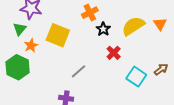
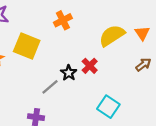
black star: (103, 29) -> (69, 73), moved
brown arrow: (161, 69) -> (143, 65), moved
cyan square: (136, 77) -> (108, 107), moved

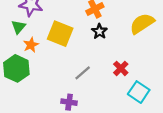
red cross: (90, 66) -> (121, 68), moved
black star: (69, 73) -> (99, 31), moved

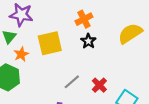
yellow square: (60, 34) -> (50, 43), turned -35
red cross: (121, 68) -> (99, 85), moved

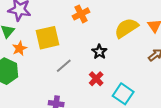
black star: (88, 41) -> (99, 52), moved
gray line: (72, 82) -> (64, 66), moved

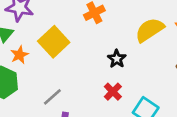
yellow square: (48, 38) -> (54, 42), turned -30
gray line: (64, 66) -> (52, 97), moved

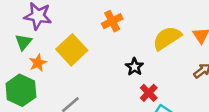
red cross: (113, 92) -> (149, 93), moved

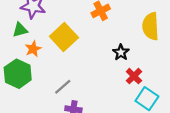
yellow semicircle: (167, 38) -> (151, 26), turned -60
green triangle: (23, 42) -> (20, 30), turned 35

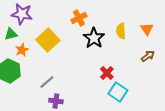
yellow semicircle: (151, 26) -> (121, 31), size x0.7
black star: (121, 52) -> (94, 38), moved, size x1.5

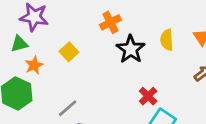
yellow square: (48, 40) -> (69, 52), size x0.6

